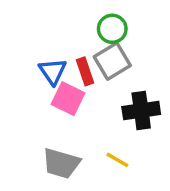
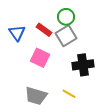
blue triangle: (53, 71) -> (17, 33), moved
red rectangle: (85, 71) -> (44, 30), moved, turned -35

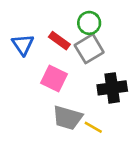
gray trapezoid: (36, 96) -> (68, 118), moved

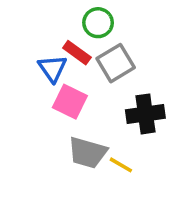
green circle: (89, 23) -> (98, 23), moved
blue triangle: (23, 45) -> (52, 68), moved

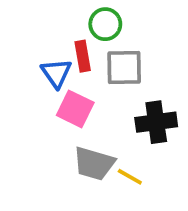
red rectangle: (77, 53) -> (83, 56), turned 44
gray square: (116, 63) -> (124, 67), turned 30

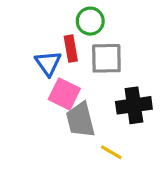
gray trapezoid: (94, 164) -> (80, 120), moved, turned 60

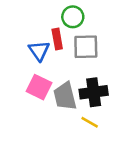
pink square: (64, 94) -> (39, 87), moved
black cross: (134, 105) -> (94, 92), moved

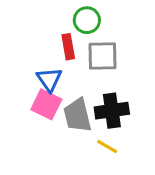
blue triangle: (39, 51) -> (49, 79), moved

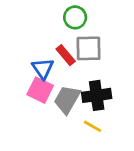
red rectangle: (68, 47) -> (66, 55), moved, turned -30
gray trapezoid: (78, 115) -> (67, 99), turned 44

